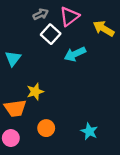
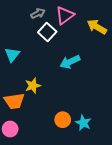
cyan arrow: (75, 54) -> (70, 62), moved
orange circle: (46, 128) -> (63, 120), moved

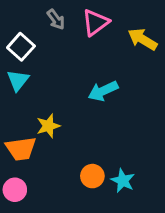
gray arrow: (38, 13) -> (56, 19), turned 80
white square: (47, 32) -> (21, 47), moved

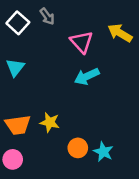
pink triangle: (95, 22) -> (82, 42), moved, turned -35
white square: (21, 47) -> (18, 23), moved
yellow star: (48, 126) -> (50, 122), moved, turned 30

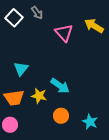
cyan triangle: (15, 67) -> (21, 69), moved
cyan arrow: (87, 76) -> (60, 86), moved, turned -120
cyan star: (103, 152) -> (90, 122), moved

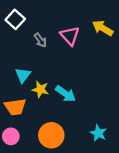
gray arrow: (37, 13) -> (40, 40), moved
yellow star: (39, 96) -> (40, 89), moved
orange circle: (61, 116) -> (51, 135), moved, size x1.5

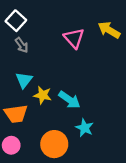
gray arrow: (40, 40) -> (22, 45), moved
cyan star: (98, 133) -> (85, 128), moved

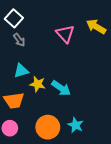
cyan triangle: (24, 80) -> (21, 71), turned 35
cyan star: (85, 128) -> (76, 125), moved

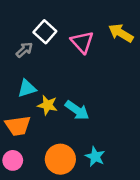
white square: (14, 18) -> (45, 32), moved
gray arrow: (19, 40) -> (24, 50), turned -96

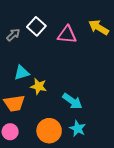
pink triangle: (82, 42) -> (67, 35), turned -42
gray arrow: (24, 50) -> (13, 35), moved
cyan arrow: (77, 110) -> (72, 101), moved

